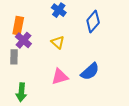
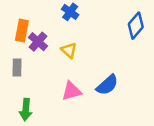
blue diamond: (93, 22) -> (136, 26), moved
purple cross: (23, 40) -> (38, 42), moved

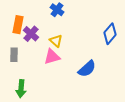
blue diamond: (136, 26) -> (110, 34), moved
pink triangle: (71, 91) -> (52, 57), moved

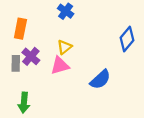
purple cross: (31, 34) -> (31, 56), moved
yellow triangle: (56, 41) -> (64, 47), turned 40

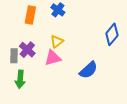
orange rectangle: (20, 29) -> (30, 15), moved
green arrow: (24, 103) -> (20, 79), moved

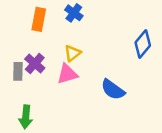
blue semicircle: (88, 70) -> (113, 90), turned 78
green arrow: (20, 79) -> (26, 117), moved

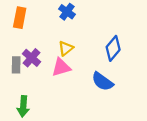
orange rectangle: (39, 19) -> (20, 18), moved
blue diamond: (143, 44) -> (113, 48), moved

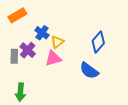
blue cross: (67, 12) -> (42, 33), moved
orange rectangle: (20, 18) -> (17, 15), turned 48

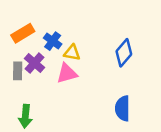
orange rectangle: (17, 15) -> (23, 33), moved
yellow triangle: (57, 42) -> (72, 53), turned 48
blue semicircle: (89, 71) -> (123, 108), moved, turned 54

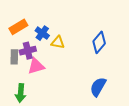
purple cross: (34, 63) -> (28, 51), turned 35
pink triangle: (67, 73) -> (36, 66), moved
blue semicircle: (123, 108) -> (98, 87), turned 30

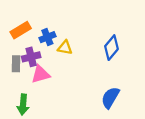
blue cross: (42, 33) -> (47, 37), turned 32

